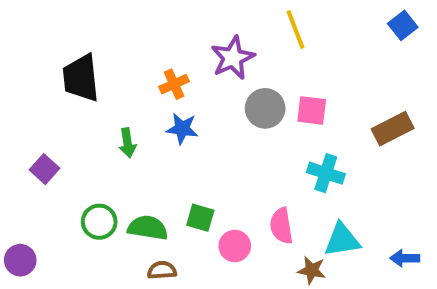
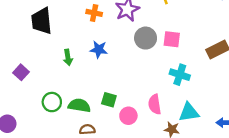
orange cross: (174, 84) -> (94, 13), moved, turned 35

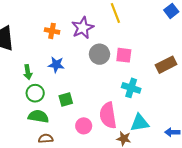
green square: (109, 100) -> (66, 100), moved, turned -32
green circle: (52, 102) -> (35, 93), moved
pink semicircle: (155, 104) -> (108, 115), size x1.4

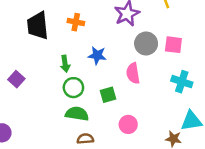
orange cross: (52, 31) -> (76, 22), moved
pink semicircle: (108, 115) -> (133, 73), moved, size x0.7

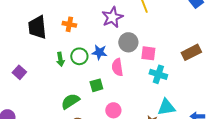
pink square: (173, 45) -> (148, 53), moved
blue star: (97, 55) -> (99, 52), moved
green circle: (73, 88) -> (79, 56), moved
green semicircle: (77, 114) -> (70, 101), turned -42

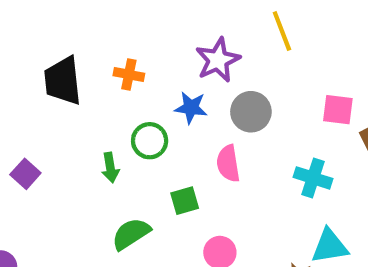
blue star: (99, 52) -> (191, 108), moved
pink square: (148, 53) -> (338, 110), moved
green arrow: (60, 59) -> (110, 168), moved

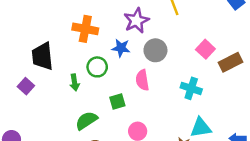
orange cross: (129, 74) -> (85, 29), size x1.5
black trapezoid: (63, 81) -> (42, 56), moved
pink square: (338, 110) -> (205, 49), turned 36

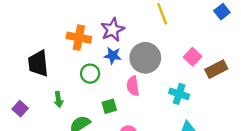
purple star: (136, 21) -> (113, 30), moved
gray circle: (155, 50) -> (145, 58), size x1.4
green arrow: (75, 82) -> (58, 100), moved
purple square: (26, 86) -> (20, 109), moved

